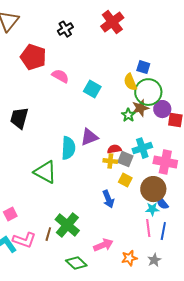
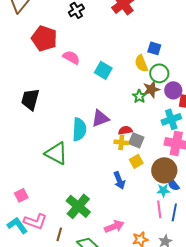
green circle: (148, 92) -> (159, 73), size x0.7
cyan cross: (142, 148) -> (171, 119), moved
yellow square: (125, 180) -> (136, 161), turned 32
brown line: (48, 234) -> (59, 234), moved

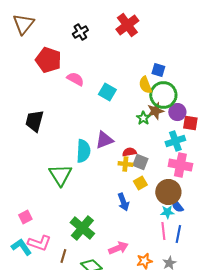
green circle: (159, 73) -> (163, 95), size x1.4
green triangle: (56, 153) -> (60, 175), turned 30

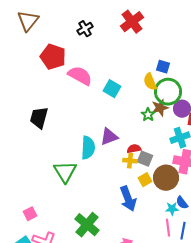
pink semicircle: (75, 79) -> (80, 76), size x1.4
brown circle: (168, 192) -> (166, 178), moved
blue arrow: (123, 202) -> (128, 199), size x1.4

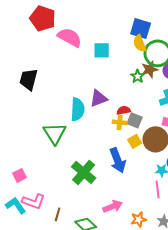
blue square: (163, 67) -> (141, 28), moved, size x1.5
cyan square: (112, 89) -> (102, 50), turned -30
green cross: (87, 225) -> (84, 172), moved

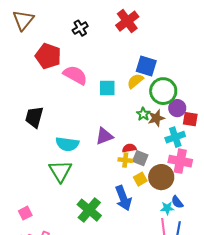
yellow semicircle: (140, 43) -> (135, 81), moved, turned 72
brown star: (150, 69) -> (156, 118), moved
cyan semicircle: (78, 109) -> (67, 144), moved, turned 95

